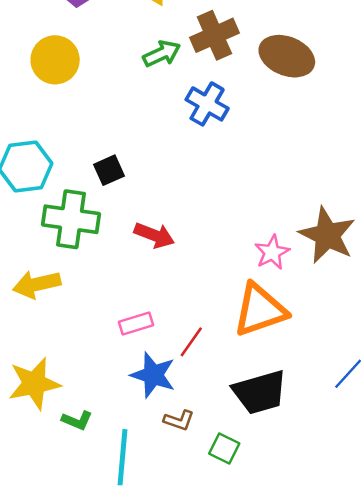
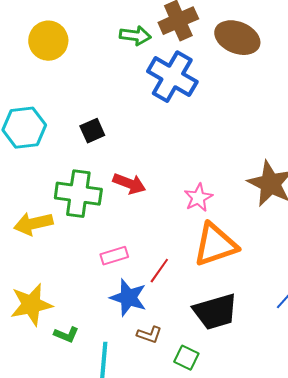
green arrow: (162, 54) -> (135, 36), turned 32
blue cross: (207, 104) -> (172, 77), size x1.4
green cross: (71, 219) -> (78, 194), moved
pink star: (272, 252) -> (198, 198), moved

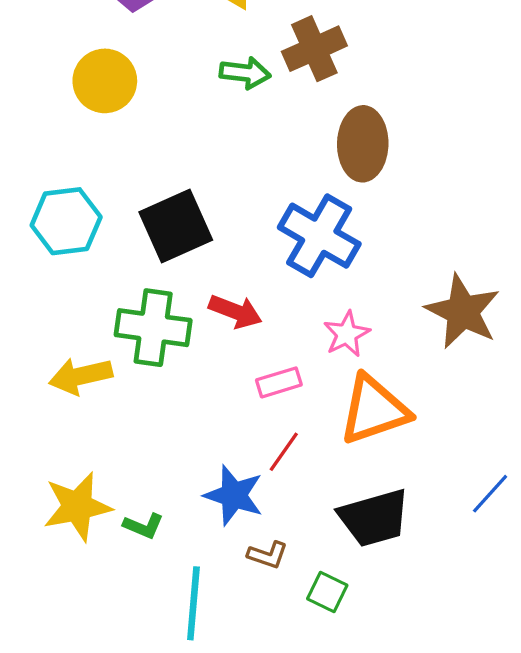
brown ellipse: (237, 38) -> (363, 144), moved, turned 69
blue cross: (172, 77) -> (319, 236), moved
black square: (92, 131) -> (176, 226), size x1.8
pink rectangle: (114, 256) -> (279, 382), moved
green L-shape: (66, 335) -> (143, 526), moved

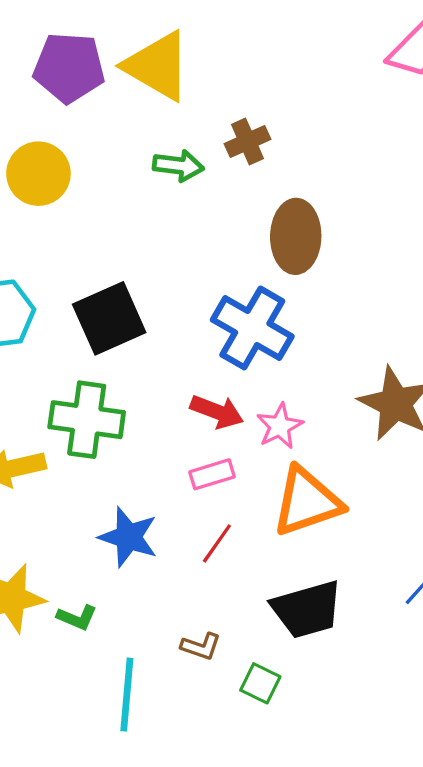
brown cross: (314, 49) -> (247, 141), size x0.7
red arrow: (235, 311) -> (217, 412), moved
blue star: (234, 495) -> (128, 537), moved

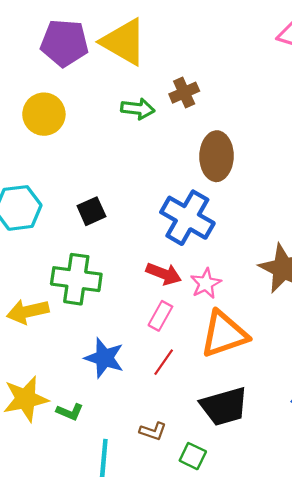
black square: (109, 318) -> (91, 211), size x0.6
pink rectangle: (212, 474) -> (160, 316), turned -44

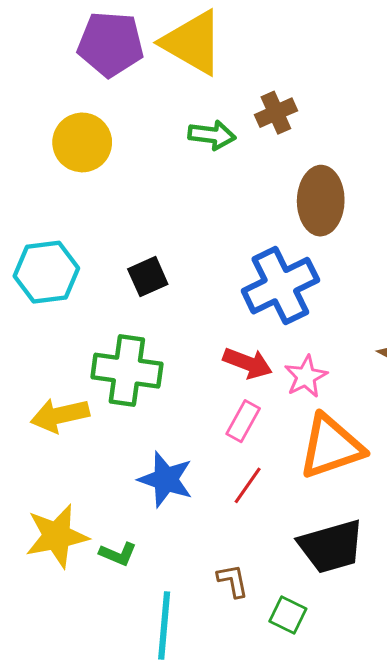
blue cross: (187, 218) -> (280, 286), turned 34
brown L-shape: (153, 431) -> (233, 581), turned -120

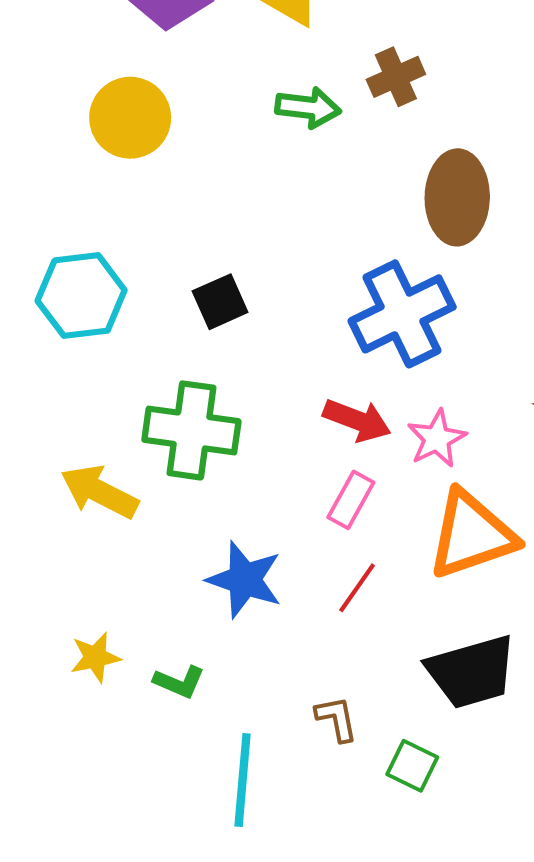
yellow arrow: (60, 415) -> (99, 492), turned 40
yellow star: (57, 536) -> (95, 657), size x0.6

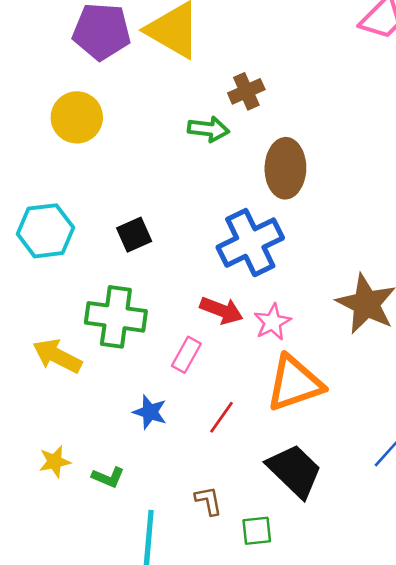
green arrow: (308, 107) -> (208, 129), moved
pink rectangle: (351, 500) -> (186, 355), moved
blue star: (245, 580) -> (150, 412), size x0.7
black trapezoid: (472, 672) -> (295, 471), turned -120
green square: (412, 766) -> (257, 531), turned -32

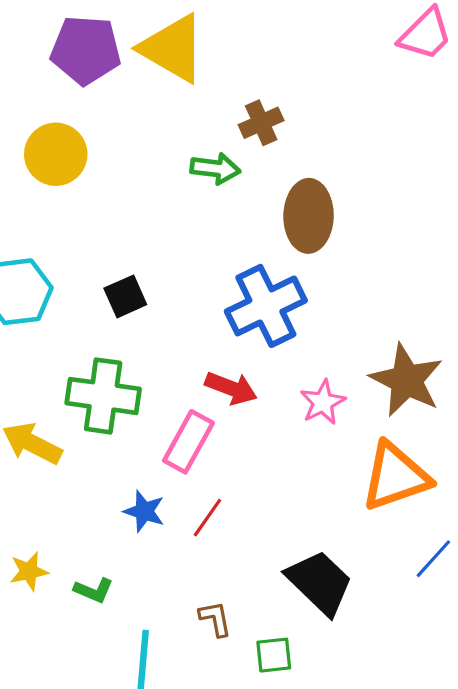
pink star: (272, 322) -> (323, 402), moved
pink rectangle: (186, 355) -> (188, 442), size x1.4
orange triangle: (295, 383) -> (395, 477), moved
red line: (222, 417) -> (207, 518), moved

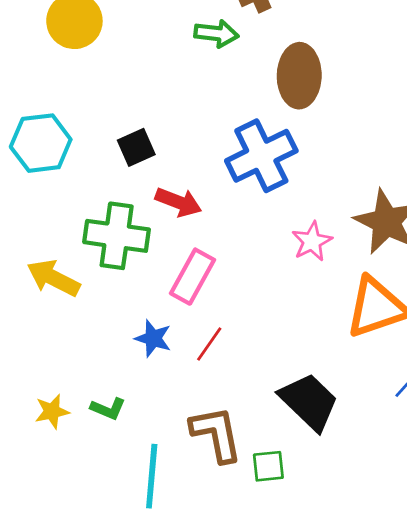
red arrow: (231, 388) -> (178, 202), moved
yellow star: (29, 571) -> (52, 411), moved
brown L-shape: (215, 619) -> (216, 434), size x1.8

